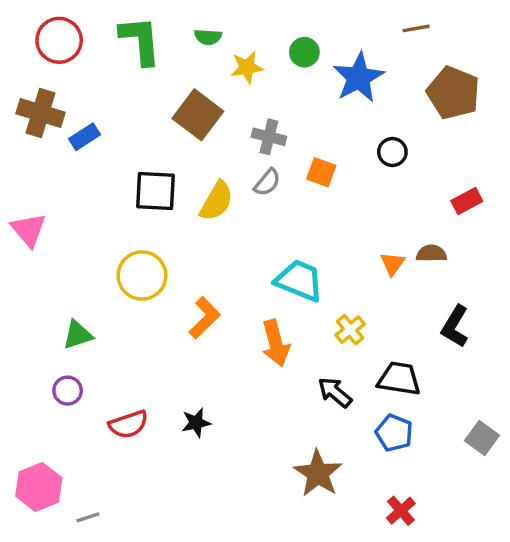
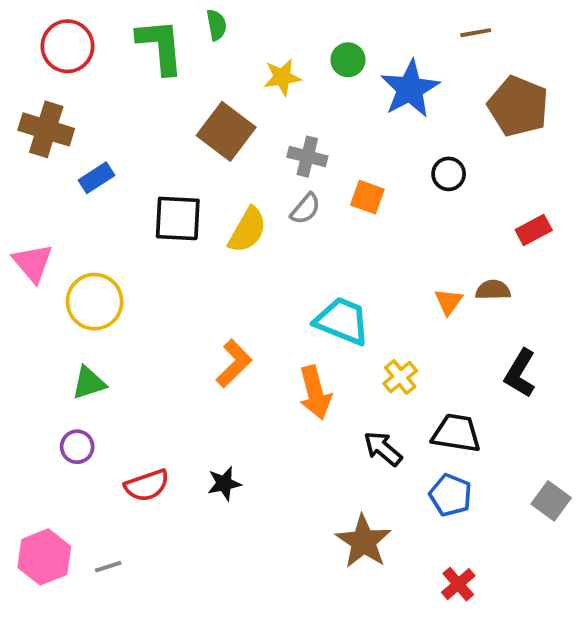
green semicircle: (208, 37) -> (216, 25), moved, turned -104
blue rectangle: (84, 137) -> (97, 178), moved
yellow circle: (142, 276) -> (95, 302), moved
gray line: (88, 517) -> (108, 567), moved

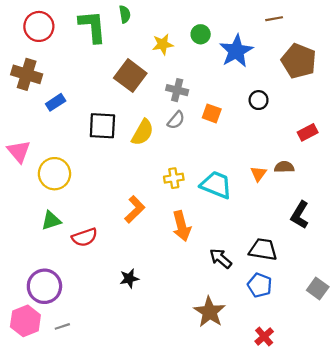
cyan trapezoid: (342, 321) -> (216, 185), moved
yellow cross: (400, 377) -> (174, 178), moved, turned 30
purple circle: (77, 447) -> (44, 286), moved, size x1.8
red semicircle: (147, 485) -> (85, 237), moved

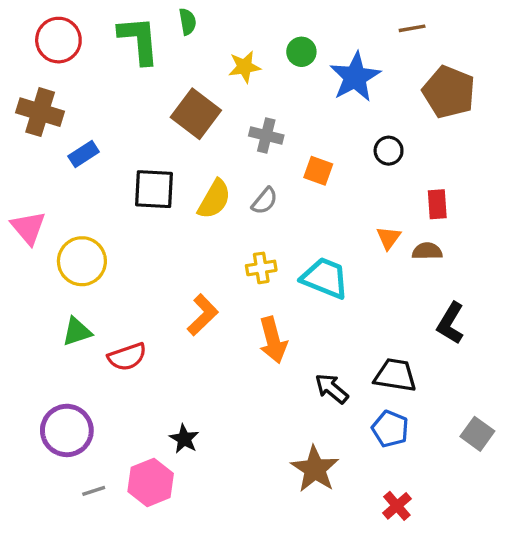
gray semicircle: (176, 120) -> (265, 201), moved
red rectangle: (308, 132) -> (437, 204), moved, turned -66
orange triangle: (259, 174) -> (389, 238), moved
black star: (129, 278) -> (184, 439), moved, turned -30
pink hexagon: (25, 321) -> (151, 482), moved

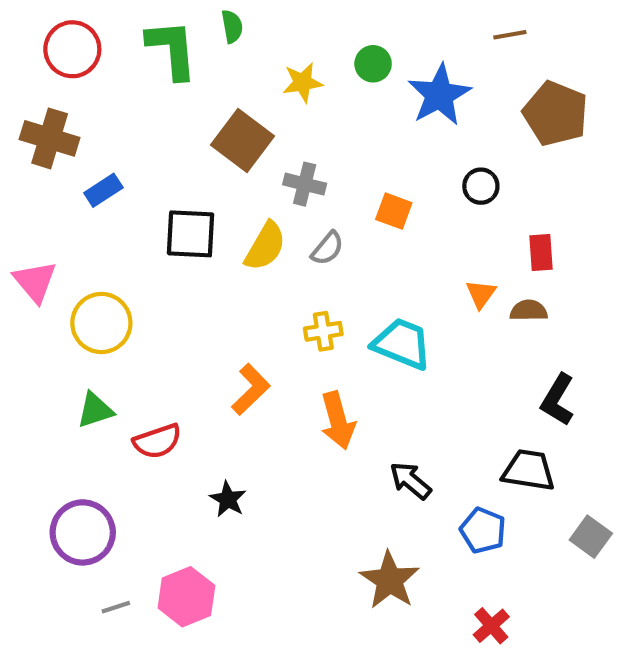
gray cross: (266, 136) -> (305, 184), moved
black trapezoid: (395, 375) -> (529, 470), moved
black star: (184, 439) -> (228, 499), moved

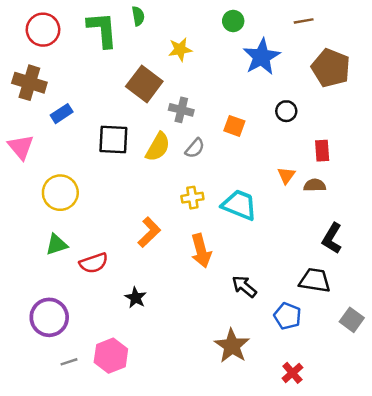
green circle: (373, 64) -> (233, 21), moved
pink triangle: (35, 282) -> (21, 147), moved

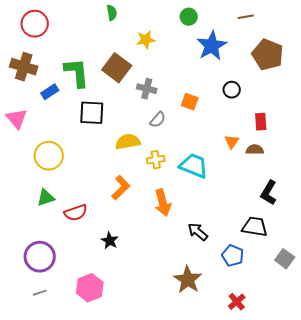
green L-shape: (102, 30) -> (77, 73), moved
yellow semicircle: (158, 147) -> (128, 142), moved, turned -130
gray line: (69, 362) -> (40, 293), moved

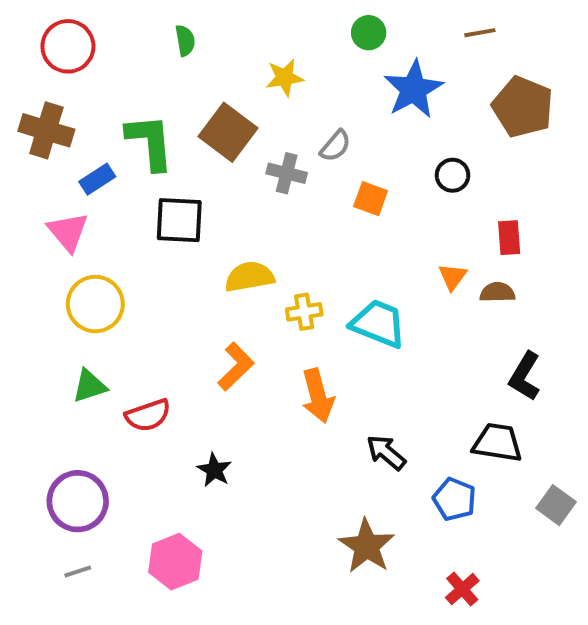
green semicircle: (112, 13) -> (185, 40), moved
pink triangle: (17, 119) -> (68, 232), moved
gray semicircle: (158, 120) -> (335, 146), moved

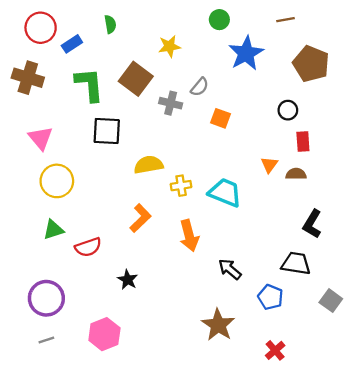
black circle: (453, 175) -> (288, 110), moved
blue rectangle: (97, 179) -> (72, 44), moved

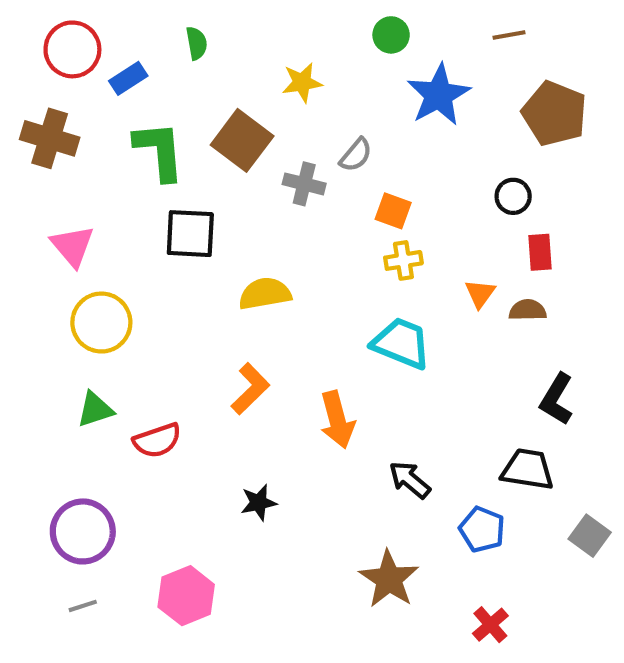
yellow cross: (181, 186) -> (403, 260), moved
black star: (128, 280) -> (259, 503), moved, turned 30

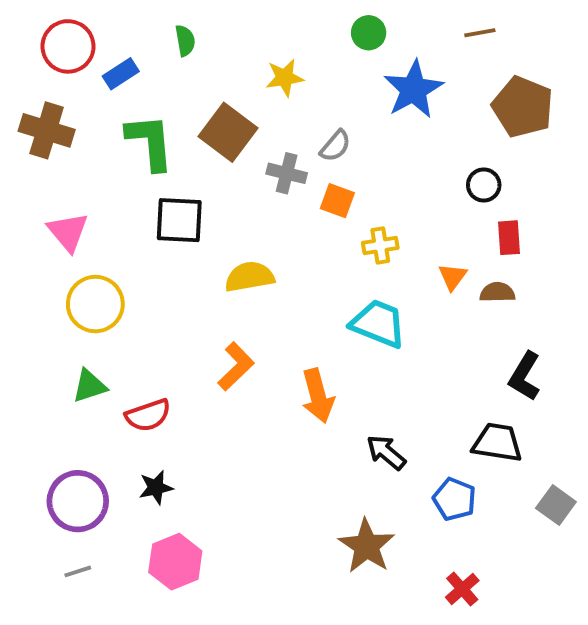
orange square: (393, 211) -> (337, 201), moved
black star: (259, 503) -> (156, 487), moved

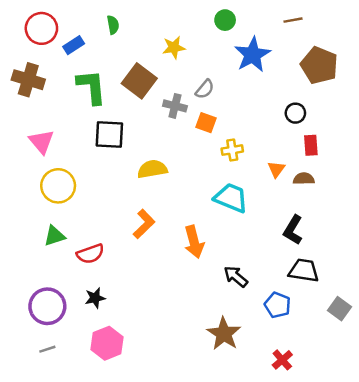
black L-shape: (525, 376) -> (293, 230), moved

